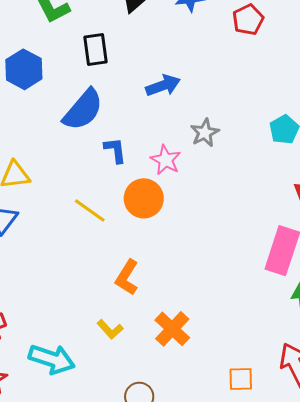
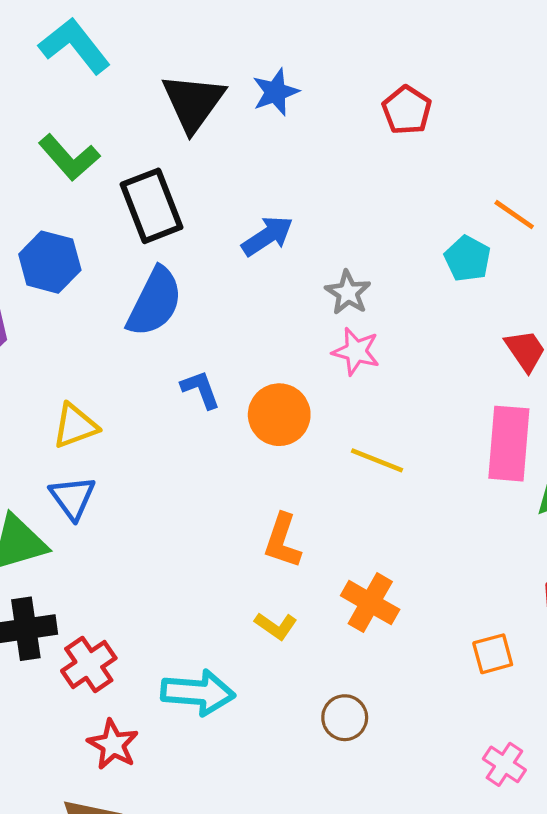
red pentagon: (248, 20) -> (407, 110), moved
black rectangle: (96, 49) -> (152, 206), size x1.4
blue L-shape: (115, 150) -> (201, 389), moved
pink star: (166, 160) -> (356, 351), moved
yellow line: (90, 210) -> (377, 460), moved

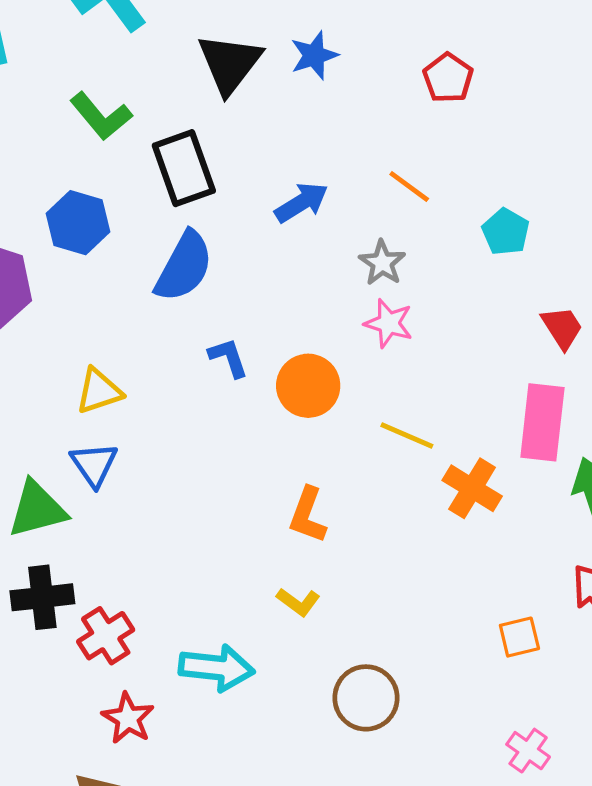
orange line: (514, 215) -> (409, 186), moved
orange cross: (370, 603) -> (472, 488), moved
brown circle: (345, 718) -> (366, 698), size x1.4

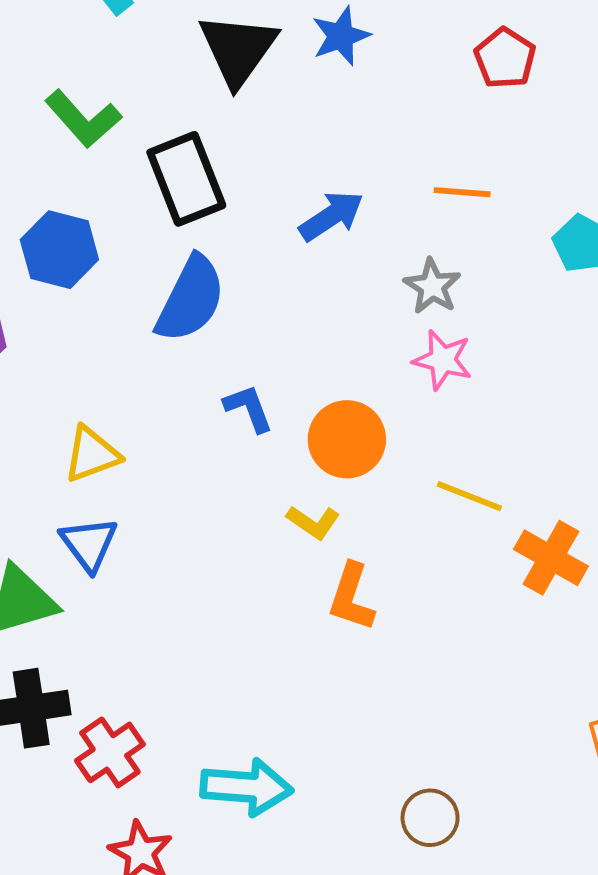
orange line: (409, 186) -> (462, 192), turned -30
yellow L-shape: (298, 602) -> (313, 522), moved
brown circle: (366, 698) -> (430, 818), size x0.7

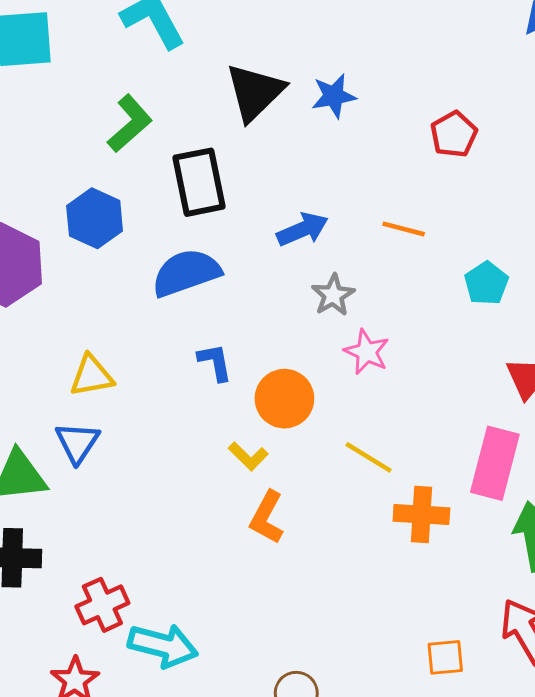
green L-shape: (83, 119) -> (130, 124), turned -100
gray star: (432, 286) -> (333, 295), moved
blue semicircle: (191, 299) -> (186, 273), turned -146
orange cross: (551, 558) -> (421, 515), turned -36
red cross: (110, 752) -> (102, 605), moved

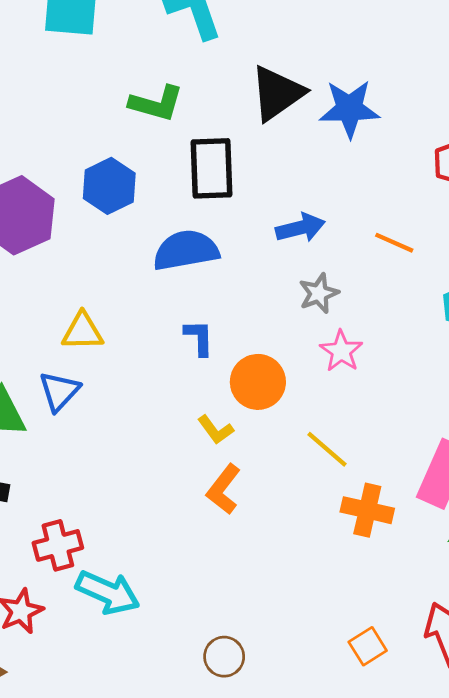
blue star: (334, 96) -> (350, 109), size x1.4
green L-shape: (130, 124) -> (156, 103), turned 48
orange square: (445, 657) -> (368, 646), turned -36

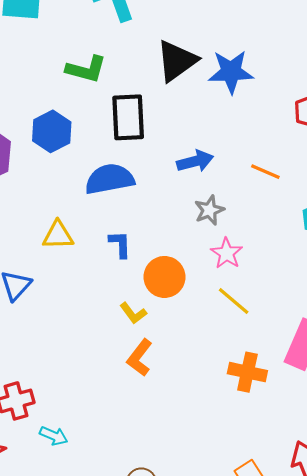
yellow triangle: (82, 331) -> (58, 235), moved
yellow line: (327, 449) -> (234, 301), moved
cyan arrow: (108, 592) -> (54, 436), size x0.6

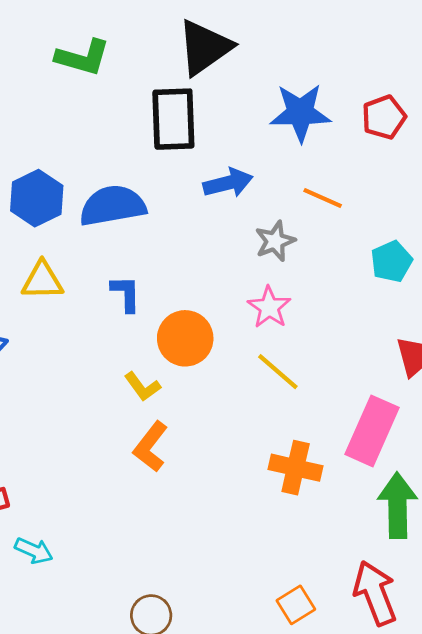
blue star: (231, 72) -> (300, 113), moved
black rectangle: (128, 117) -> (173, 119), moved
blue hexagon: (52, 131) -> (37, 198), moved
gray star: (209, 210) -> (275, 241), moved

